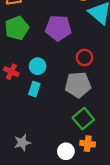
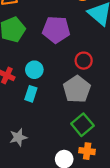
gray pentagon: (78, 85) -> (77, 89), turned -30
gray star: (22, 143) -> (18, 137), moved

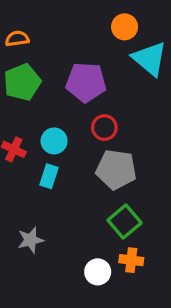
red circle: (84, 61) -> (104, 128), moved
gray pentagon: (77, 89) -> (116, 170), turned -30

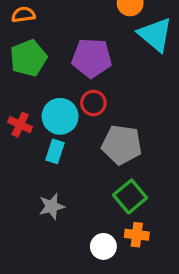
red circle: (104, 128) -> (93, 103), moved
cyan circle: (54, 141) -> (60, 116), size x1.4
gray star: (31, 240) -> (52, 206), moved

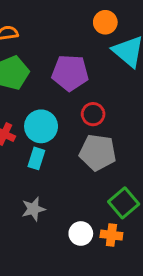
red circle: (93, 103) -> (93, 114), moved
green square: (130, 196) -> (124, 203), moved
white circle: (103, 246) -> (81, 233), moved

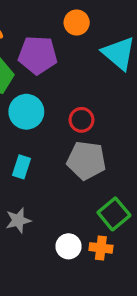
orange circle: (105, 22) -> (77, 23), moved
purple pentagon: (70, 73) -> (38, 55), moved
cyan circle: (41, 126) -> (26, 112), moved

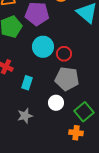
cyan circle: (26, 112) -> (43, 47), moved
white circle: (68, 246) -> (56, 103), moved

